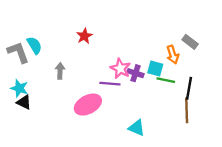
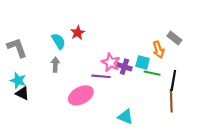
cyan semicircle: (34, 45) -> (58, 41), moved

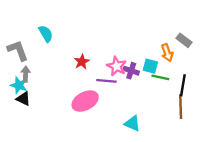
red star: (78, 33) -> (82, 62), moved
cyan semicircle: (58, 41) -> (46, 34), moved
gray arrow: (55, 65) -> (26, 74), moved

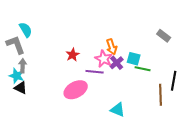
cyan semicircle: (46, 34) -> (26, 30), moved
orange arrow: (167, 53) -> (112, 47), moved
purple cross: (131, 71) -> (117, 63), turned 32
black line: (183, 85) -> (174, 81), moved

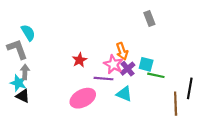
gray rectangle: (164, 36) -> (149, 18), moved, turned 32
cyan triangle: (118, 110) -> (124, 94), moved

